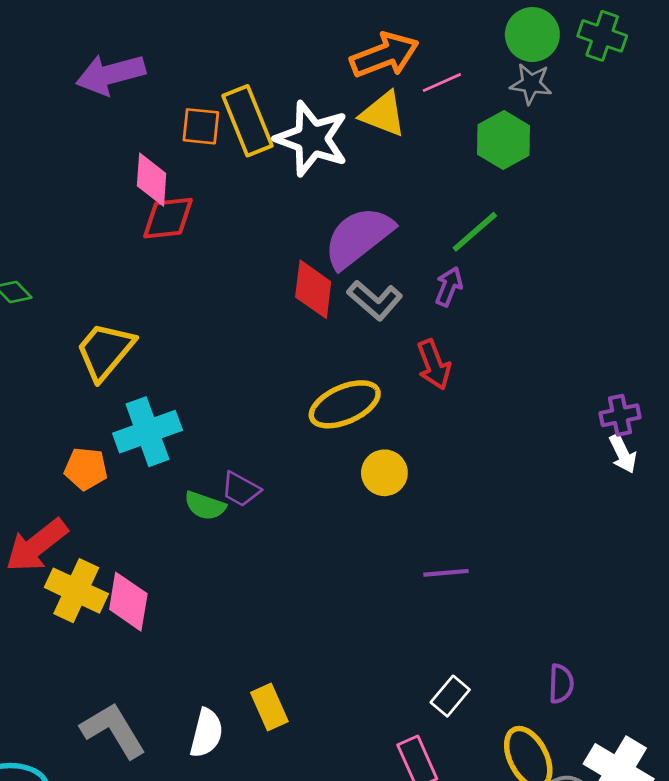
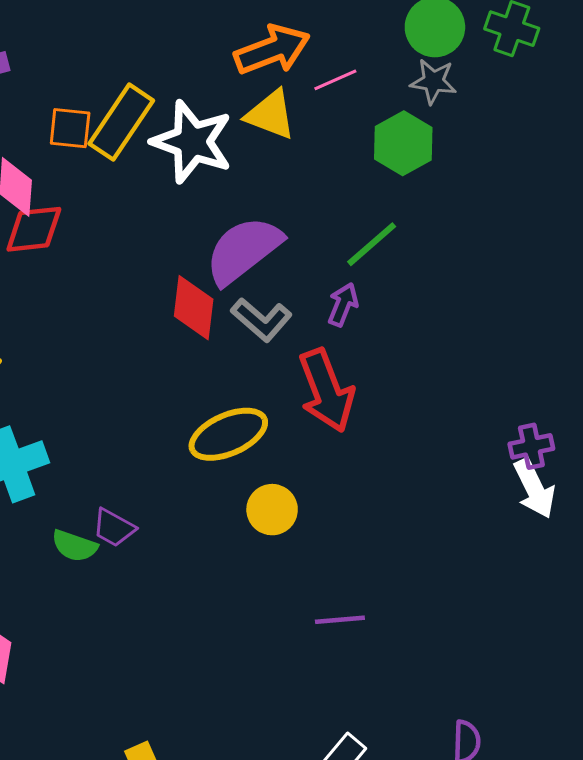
yellow rectangle: (247, 121) -> (121, 122), turned 56
red arrow: (434, 365) -> (326, 390), size x1.5
white arrow: (623, 454) -> (534, 489), size x1.4

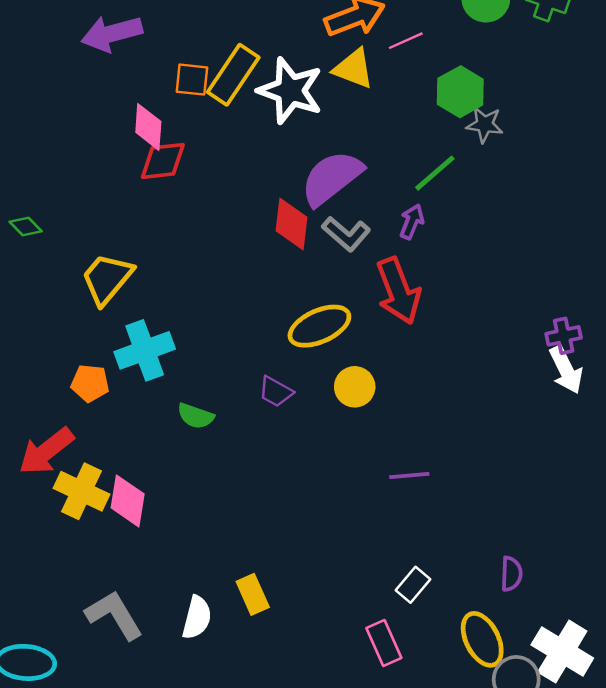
gray star: (433, 81) -> (485, 125), moved
purple trapezoid: (114, 528) -> (276, 392), moved

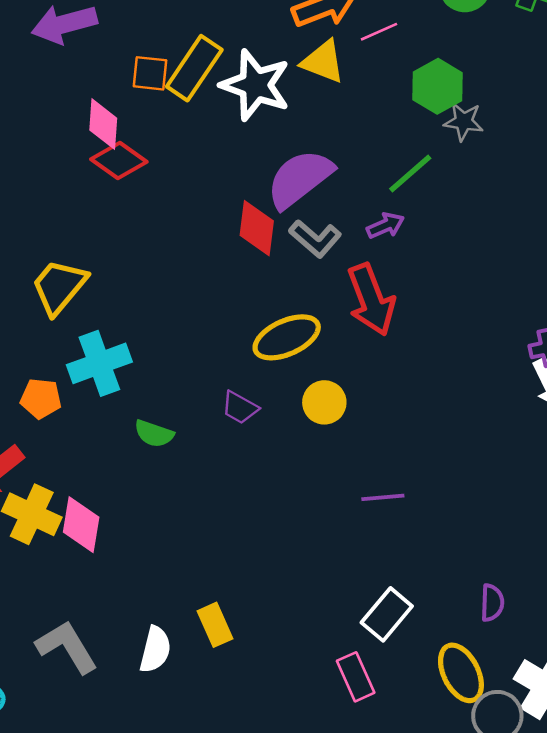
red diamond: (163, 161) -> (119, 160), turned 42
purple arrow: (412, 222) -> (385, 226), turned 44
white rectangle: (413, 585) -> (387, 614), size x1.4

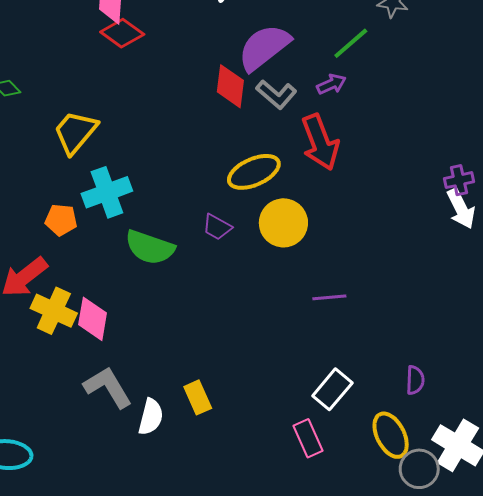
yellow circle: (324, 402) -> (283, 223), size x1.4
green semicircle: (154, 434) -> (150, 247), size x1.6
gray L-shape: (67, 647) -> (108, 387), moved

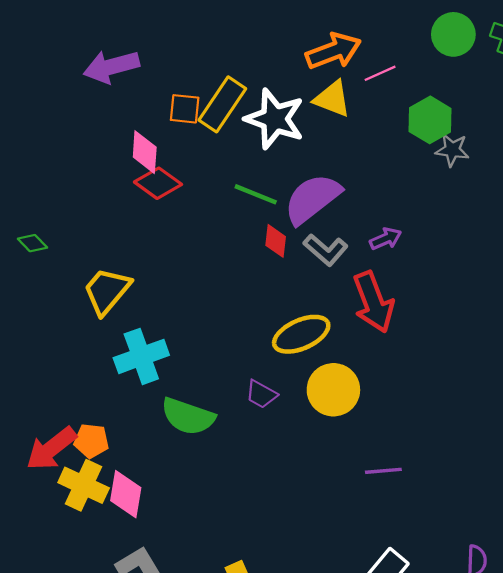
green line: (351, 43) -> (256, 194), moved, turned 63
red diamond: (230, 86) -> (276, 241), size x0.7
orange pentagon: (61, 220) -> (91, 441), moved

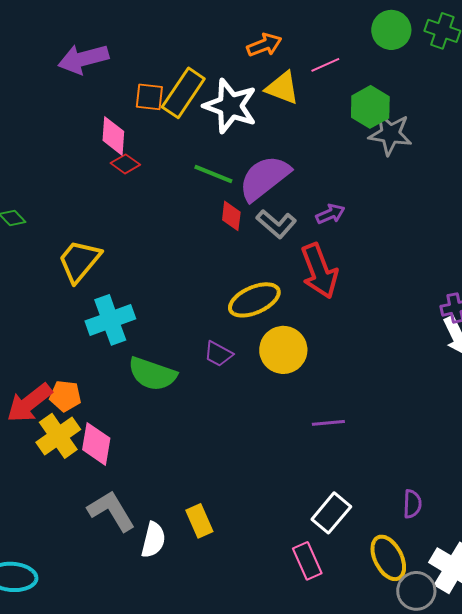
orange arrow: (333, 51) -> (264, 45), moved, size x0.7
gray star: (452, 150) -> (390, 134), size x1.4
red diamond: (158, 183) -> (125, 164), size x0.7
yellow cross: (84, 485) -> (58, 436), turned 30

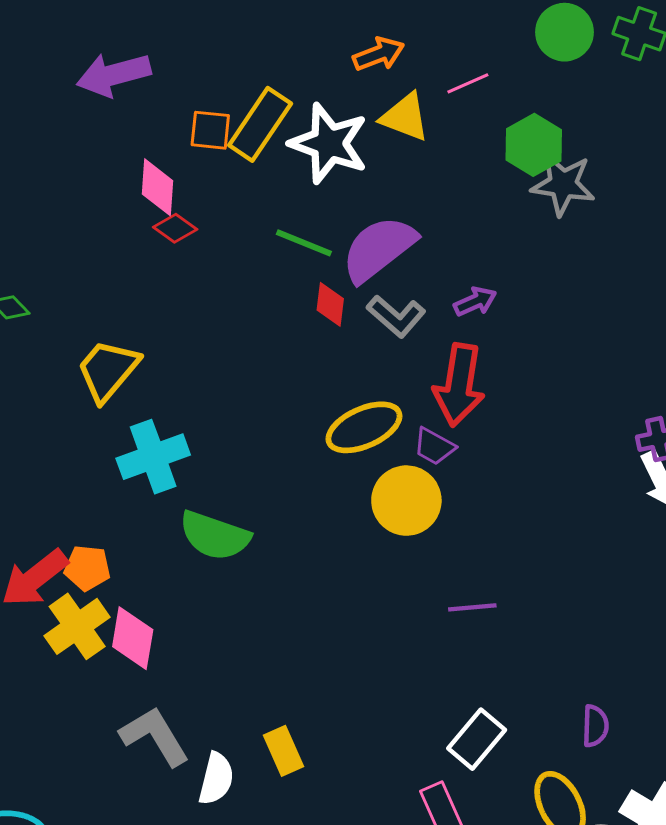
red arrow: (319, 271) -> (459, 385), turned 30
purple trapezoid: (218, 354) -> (434, 446), moved

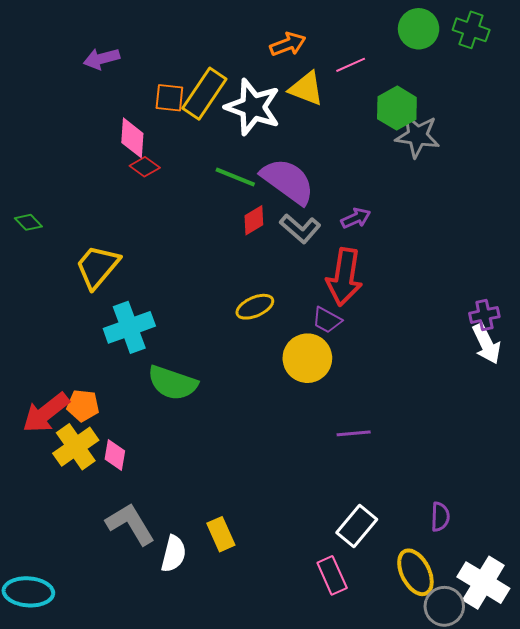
purple arrow: (114, 75) -> (101, 59), size x0.7
purple semicircle: (379, 249) -> (288, 181), turned 74
red diamond: (330, 304) -> (254, 220), turned 52
yellow ellipse: (364, 427) -> (255, 307), moved, size x0.7
pink diamond: (133, 638) -> (115, 455), size x0.7

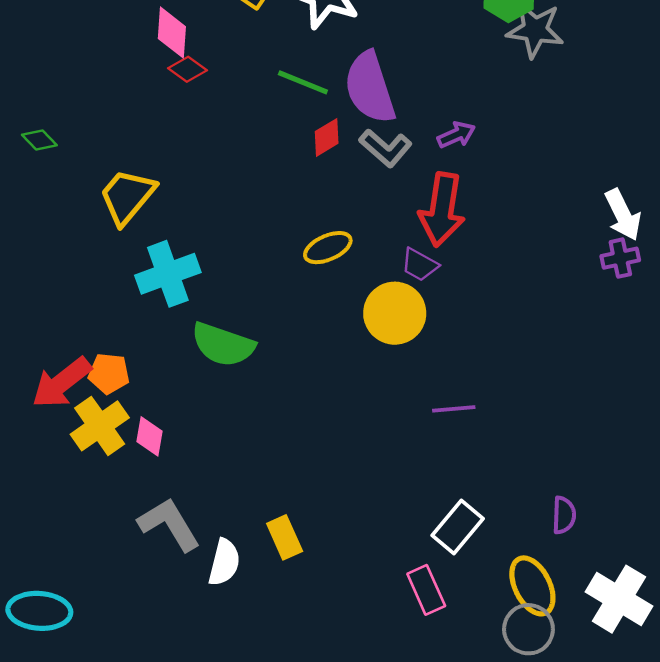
purple semicircle: (288, 181) -> (370, 88), turned -144
white arrow: (486, 344) -> (623, 215), moved
gray circle: (444, 606) -> (528, 629), moved

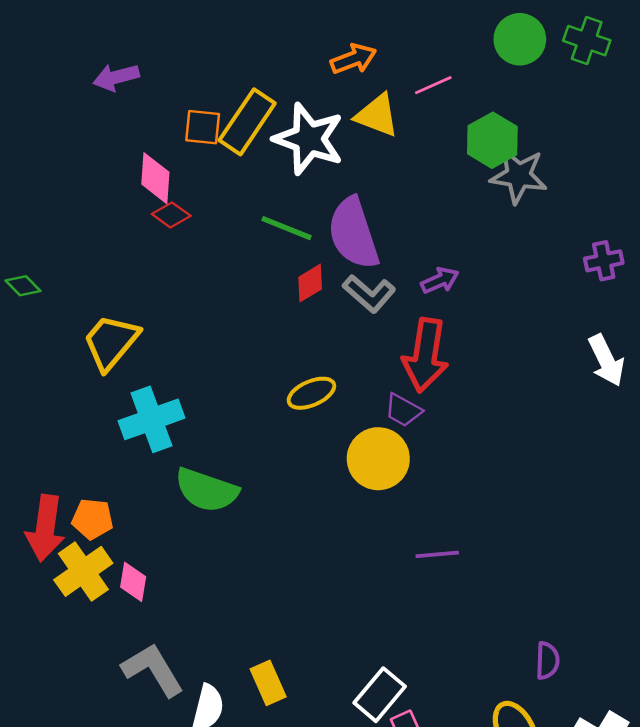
purple cross: (620, 258) -> (604, 261), moved
red arrow: (62, 383) -> (45, 528), turned -44
white rectangle: (458, 527) -> (380, 695), moved

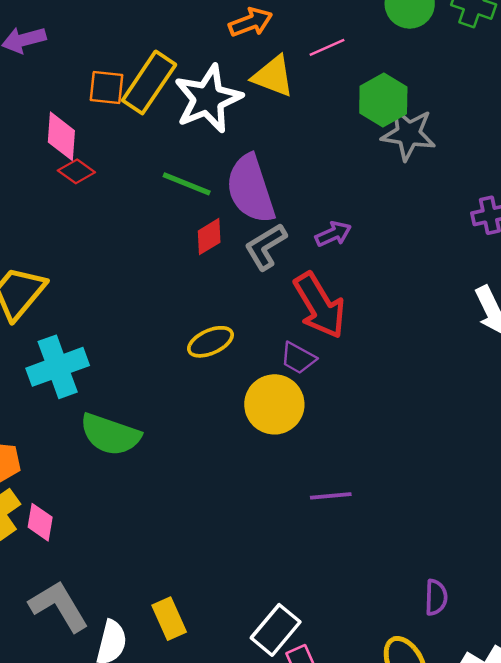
white star: (309, 139) -> (208, 99), turned 30
gray L-shape: (369, 294) -> (266, 247), turned 108
red arrow: (425, 355) -> (319, 305), turned -40

